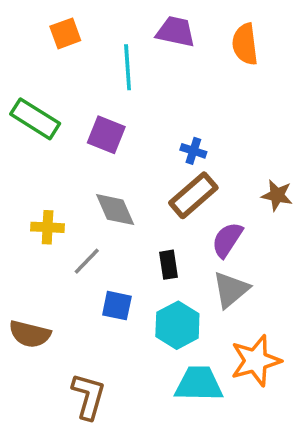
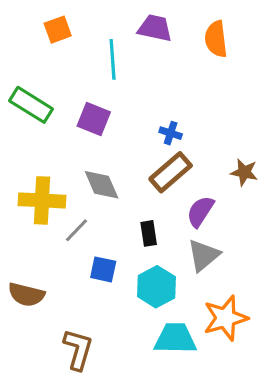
yellow cross: (48, 227) -> (42, 200), size x1.6

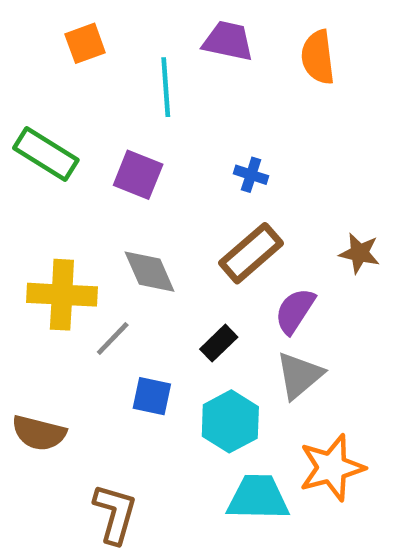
blue cross: (171, 133) -> (251, 175), moved
black rectangle: (149, 233) -> (219, 343), turned 55

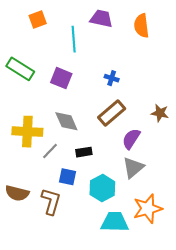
black rectangle: (219, 343) -> (84, 152), moved, turned 35
brown L-shape: (115, 514) -> (51, 201), moved

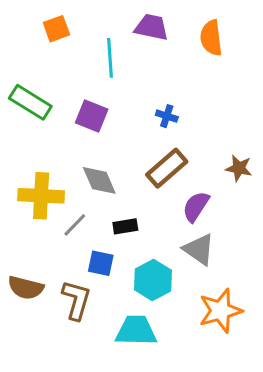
gray triangle: (133, 168) -> (199, 249), turned -45
cyan trapezoid: (115, 222) -> (136, 331), moved

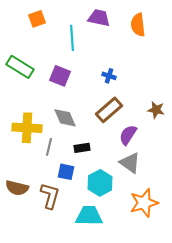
gray line: (75, 225) -> (49, 147), turned -30

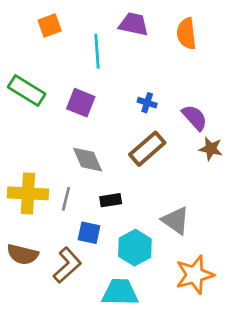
yellow cross: (27, 128) -> (28, 193), moved
purple semicircle: (128, 135) -> (195, 118), moved, turned 105
brown L-shape: (50, 196) -> (67, 265), turned 32

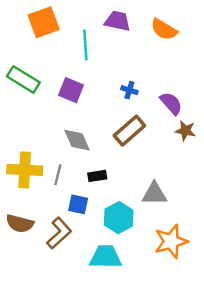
orange square: (50, 25) -> (44, 22), size x1.5
orange semicircle: (186, 34) -> (164, 29), turned -52
gray triangle: (176, 221) -> (154, 194), turned -36

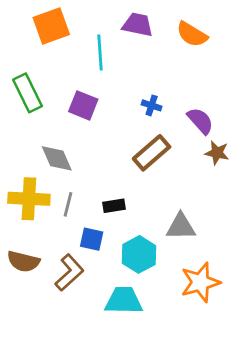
green rectangle: (23, 79) -> (28, 93), turned 32
gray diamond: (77, 140) -> (57, 158), moved

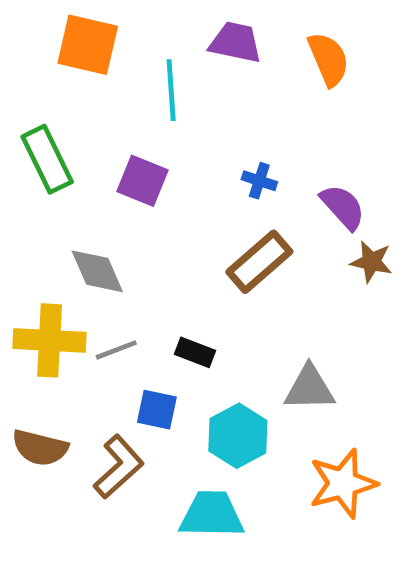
orange square: (51, 26) -> (88, 45), turned 33
orange semicircle: (192, 34) -> (328, 59), turned -144
gray line: (68, 204) -> (116, 350), turned 55
black rectangle: (114, 206) -> (195, 352), turned 30

